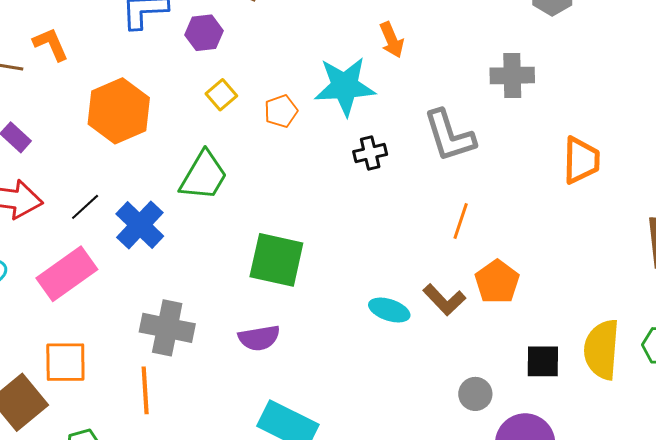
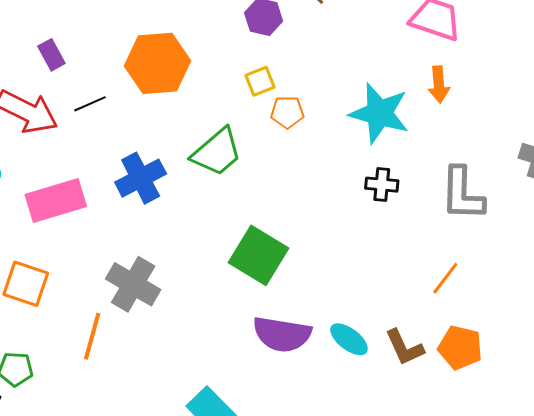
orange pentagon: (281, 111) -> (287, 112), moved
black line: (85, 207) -> (90, 104), moved
orange pentagon: (497, 282) -> (460, 348), turned 30
purple semicircle: (259, 338) -> (282, 334), moved, size x1.4

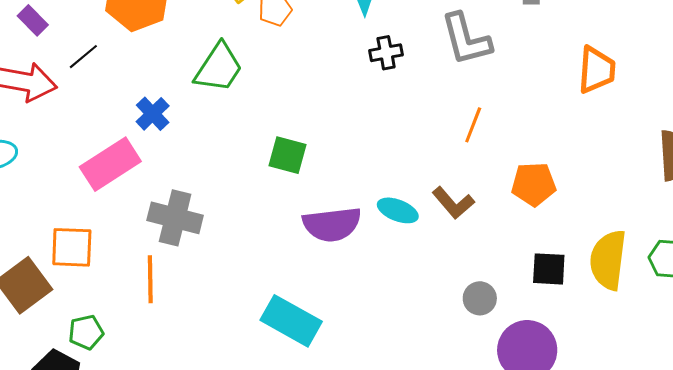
blue cross: (141, 178) -> (153, 114), size x0.7
pink rectangle: (56, 201) -> (110, 164), moved
green square: (259, 255) -> (287, 155), size x0.7
orange pentagon: (460, 348) -> (534, 184), moved

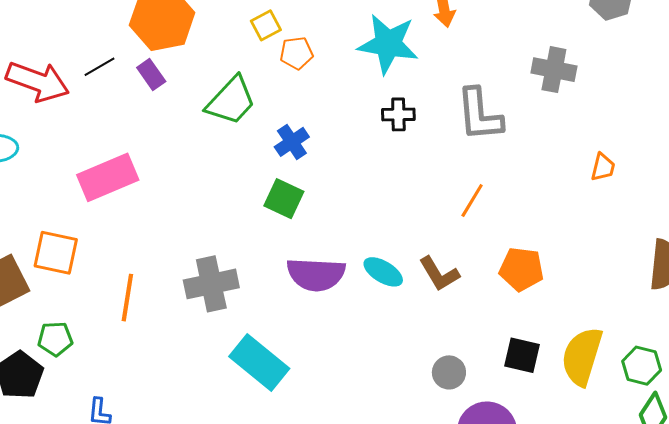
purple rectangle: (33, 20) -> (151, 74), moved
orange trapezoid: (597, 70) -> (603, 167), size x0.6
blue cross: (153, 114) -> (292, 142), moved
gray cross: (175, 218) -> (211, 284), moved, turned -36

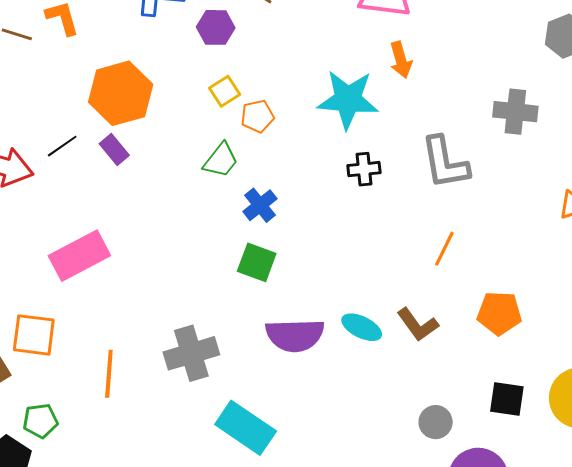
green trapezoid: (231, 101) -> (221, 160), moved, size x0.7

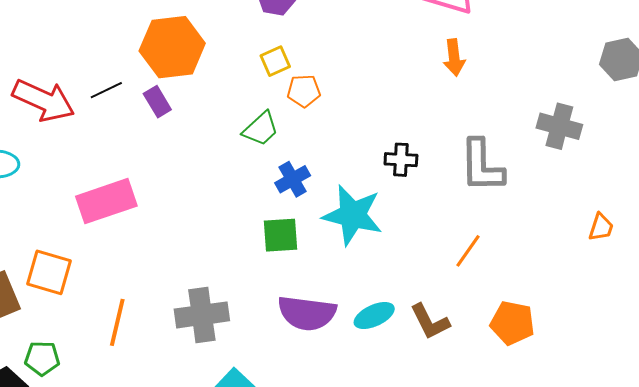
cyan star: (348, 100) -> (353, 215), moved
green square: (257, 262) -> (281, 235), turned -33
cyan ellipse: (362, 327) -> (374, 316), turned -60

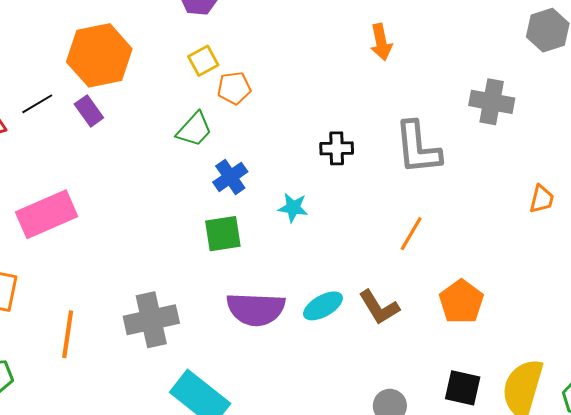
cyan star: (353, 215) -> (293, 208), size x0.5
orange pentagon: (512, 323) -> (461, 302), turned 30

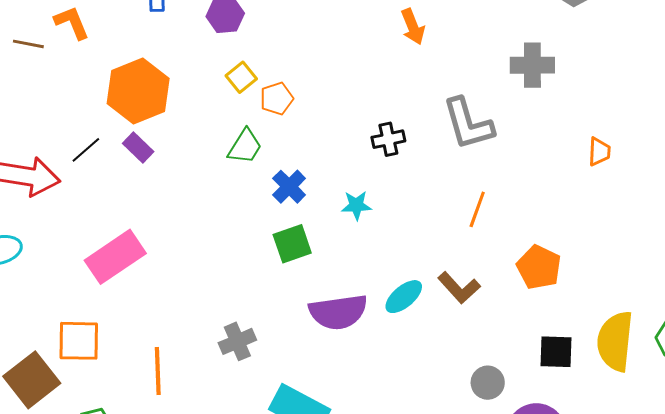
gray cross: (151, 320) -> (237, 341), size x0.7

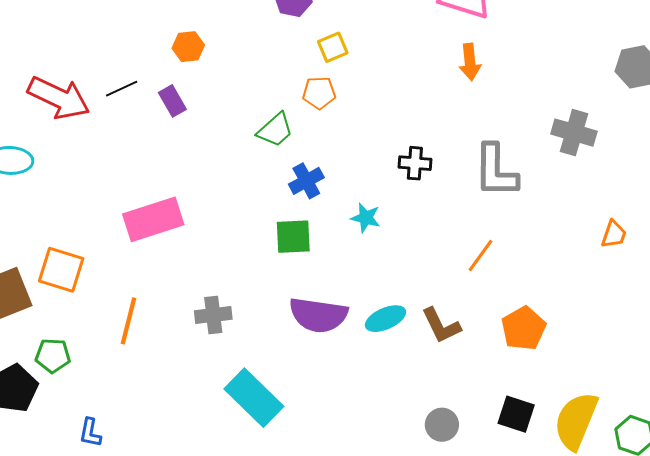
yellow square: (241, 77) -> (333, 47), moved
orange hexagon: (138, 91) -> (188, 47), size x0.5
pink rectangle: (115, 257) -> (153, 219), moved

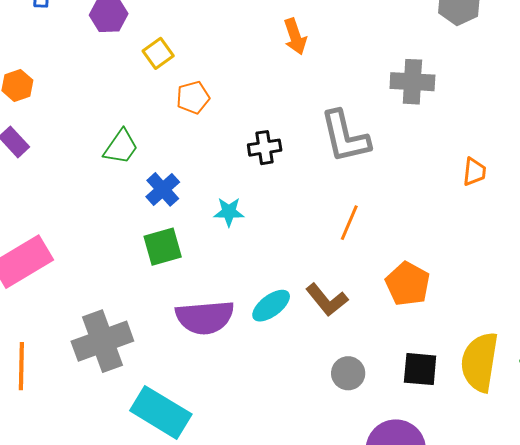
orange pentagon: (319, 93) -> (193, 98), moved
gray cross: (213, 315) -> (102, 341), size x1.6
gray circle: (442, 425) -> (348, 373), moved

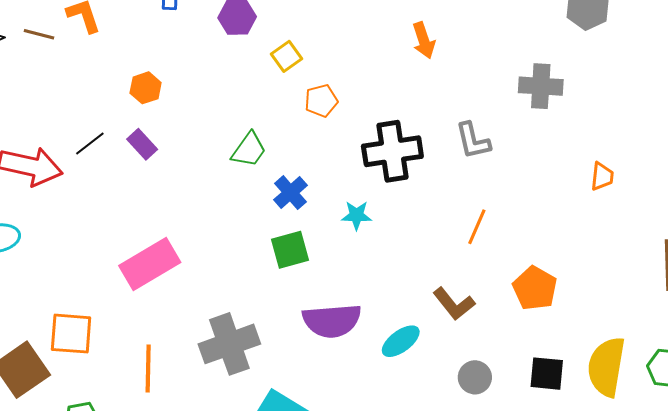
gray L-shape: (345, 137) -> (473, 141), size x0.7
black cross: (265, 148) -> (392, 151), size x1.8
cyan ellipse: (271, 306) -> (401, 341), moved

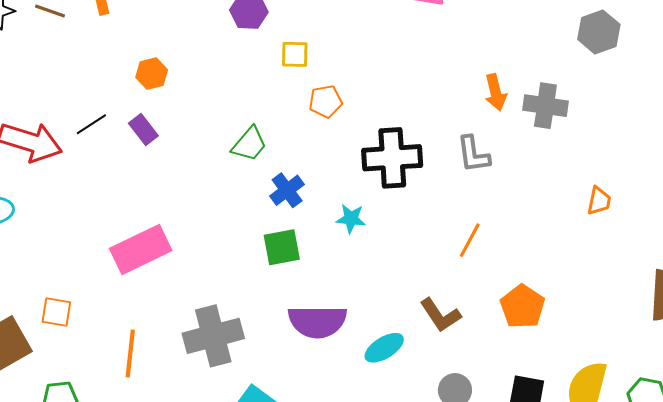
orange arrow: (424, 40) -> (496, 92), moved
yellow square: (287, 56) -> (295, 54), turned 32
orange square: (71, 334) -> (56, 312), size x0.7

